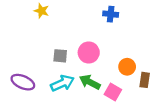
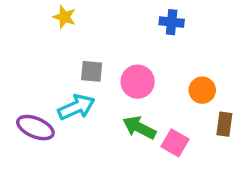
gray square: (60, 56) -> (92, 71), moved
orange circle: (127, 67) -> (202, 90), moved
cyan arrow: (62, 83) -> (76, 107), moved

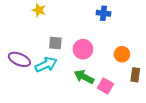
purple ellipse: (35, 128) -> (19, 59), moved

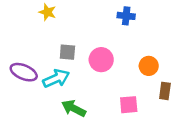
green arrow: (84, 77) -> (74, 108), moved
pink square: (106, 86) -> (129, 105), turned -35

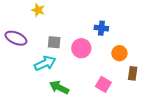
blue cross: (126, 16) -> (101, 28), moved
purple ellipse: (24, 72) -> (16, 38), moved
pink square: (129, 105) -> (103, 84), turned 35

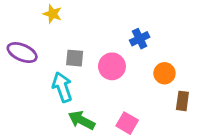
blue cross: (101, 28) -> (140, 39), turned -32
cyan arrow: (45, 63) -> (62, 87), turned -85
pink square: (103, 84) -> (127, 123), moved

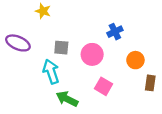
pink square: (127, 123) -> (104, 86), moved

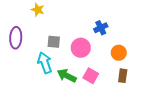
purple ellipse: (18, 43) -> (16, 38), turned 70
brown rectangle: (150, 83) -> (123, 76), moved
green arrow: (67, 99) -> (67, 76), moved

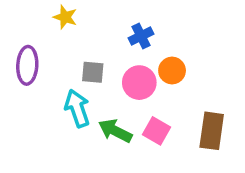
blue cross: (101, 28) -> (141, 36), moved
orange circle: (119, 53) -> (172, 71), moved
brown rectangle: (123, 76) -> (212, 131), size x1.5

